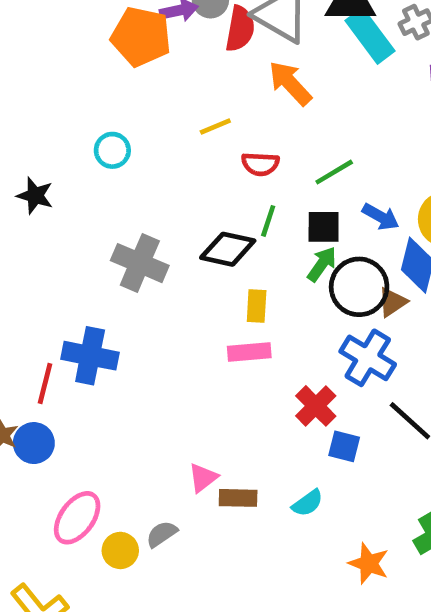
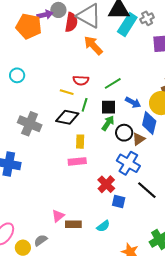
cyan rectangle: (370, 36) -> (127, 25), turned 70
yellow line: (215, 126) -> (67, 92), moved, turned 40
black circle: (359, 287) -> (124, 133), size x0.7

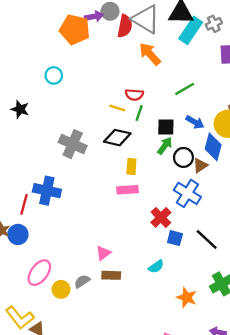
cyan circle: (17, 75) -> (54, 75), moved
green line: (113, 83) -> (185, 89), moved
green line: (85, 105) -> (139, 113), moved
black line: (147, 190) -> (207, 240), moved
brown rectangle: (73, 224) -> (111, 275), moved

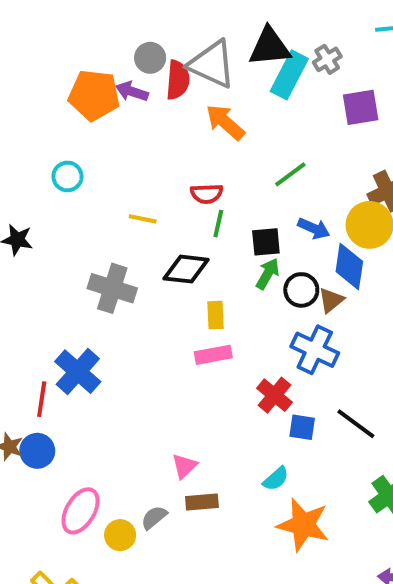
purple arrow: (94, 16) -> (132, 91), moved, turned -144
yellow line: (117, 108) -> (143, 219), moved
blue cross: (47, 191) -> (78, 372), turned 36
orange star: (187, 297) -> (303, 525), moved, size x1.5

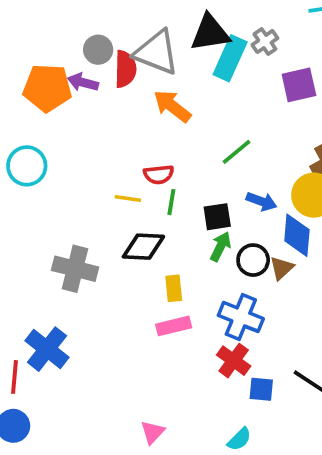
cyan circle: (67, 176) -> (27, 166), size x1.4
yellow line: (143, 219) -> (128, 199), moved
blue cross: (315, 350) -> (241, 317), moved

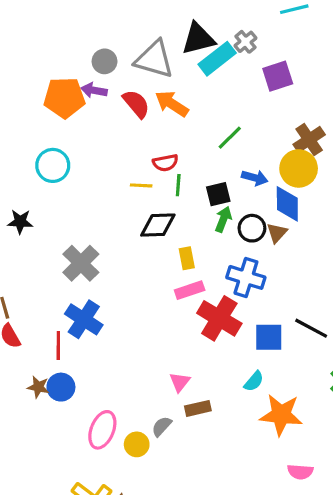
cyan rectangle: (230, 58) -> (217, 59), turned 33
red semicircle: (125, 69) -> (136, 104), moved, turned -36
gray cross: (75, 269) -> (81, 263), moved, turned 36
red cross: (234, 361) -> (219, 318), moved, size x1.5
blue square: (261, 389) -> (269, 337), size x1.4

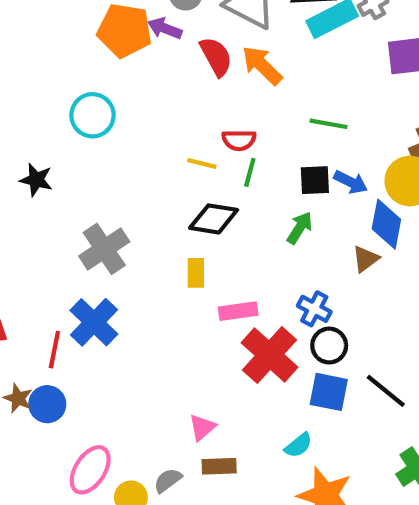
green line: (230, 138) -> (328, 124), turned 44
black square: (218, 194) -> (315, 180), moved
black circle: (252, 228) -> (329, 346), moved
yellow rectangle: (187, 258) -> (196, 273), moved
blue cross: (246, 277) -> (314, 309), size x0.7

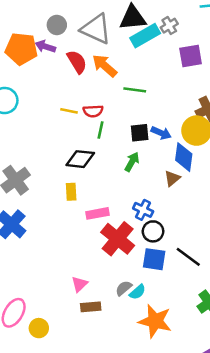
green line: (328, 124) -> (135, 90), moved
yellow line: (202, 163) -> (69, 111), moved
gray semicircle: (168, 480) -> (124, 288), moved

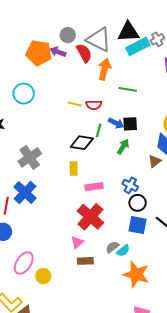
red semicircle: (77, 62) -> (84, 53), moved
orange arrow: (105, 66) -> (104, 69), turned 60
green line: (100, 130) -> (99, 130), moved
blue arrow: (161, 133) -> (116, 123), moved
red cross: (118, 239) -> (90, 217), moved

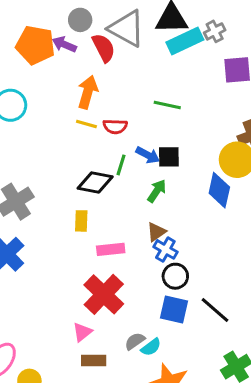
orange arrow: (104, 69) -> (88, 92), moved
brown triangle: (155, 161) -> (156, 232), moved

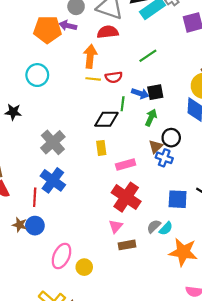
red semicircle: (104, 48) -> (108, 32), moved, turned -60
green line: (167, 105) -> (148, 56), turned -36
black circle: (175, 276) -> (171, 138), moved

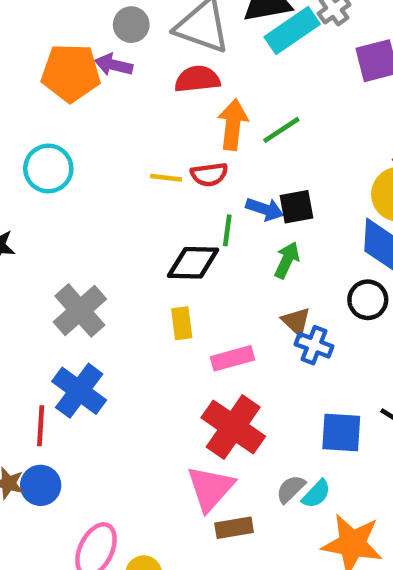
orange arrow: (90, 56) -> (233, 125), moved
black circle: (171, 138) -> (368, 300), moved
brown triangle: (156, 147) -> (296, 321), turned -32
pink triangle: (116, 226) -> (210, 488), size x1.6

